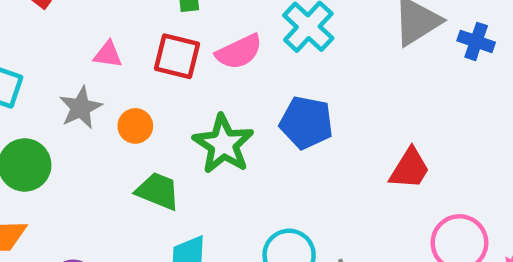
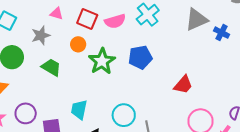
blue pentagon: (306, 123) -> (140, 57), turned -30
orange circle: (135, 126) -> (78, 44), moved
green trapezoid: (158, 191) -> (51, 67), moved

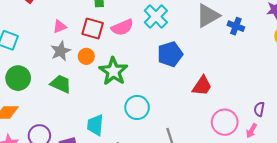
pink triangle: (56, 14) -> (60, 27), turned -32
gray star: (41, 35) -> (61, 51), moved
blue pentagon: (140, 57) -> (170, 54), moved
cyan circle: (124, 115) -> (137, 107), moved

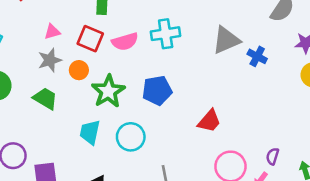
cyan cross: (156, 17) -> (166, 34), turned 30
blue pentagon: (170, 54) -> (157, 90), moved
cyan trapezoid: (95, 125) -> (90, 132), moved

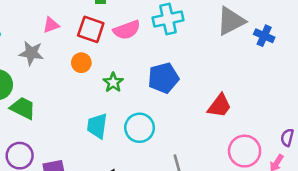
gray star: (50, 60) -> (31, 53), moved, turned 30
green star: (108, 91) -> (113, 82), size x0.6
green trapezoid: (45, 98) -> (23, 108), moved

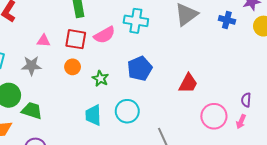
cyan cross: (168, 19) -> (136, 21), turned 30
pink triangle: (51, 25) -> (44, 41), turned 32
blue cross: (264, 36) -> (227, 20), moved

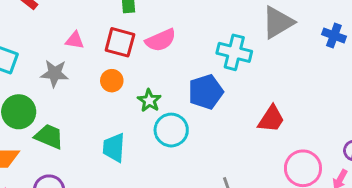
cyan cross: (136, 21) -> (234, 52), moved
cyan circle: (127, 111) -> (171, 130), moved
cyan trapezoid: (93, 115) -> (114, 148), moved

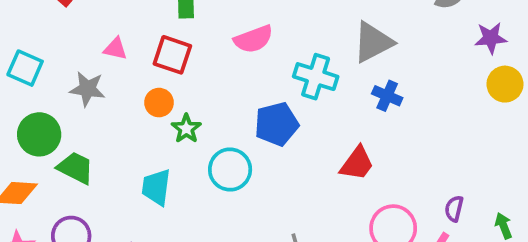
blue cross: (334, 35) -> (387, 96), moved
pink semicircle: (161, 40) -> (253, 39), moved
green star: (149, 101) -> (186, 129), moved

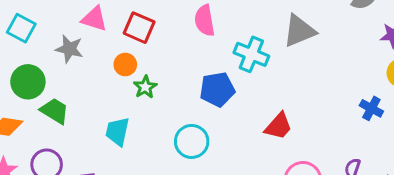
pink semicircle: (253, 39) -> (205, 20), turned 96
pink triangle: (115, 49) -> (94, 19), size x1.4
blue cross: (387, 96) -> (371, 108), moved
cyan circle: (230, 169) -> (192, 141), moved

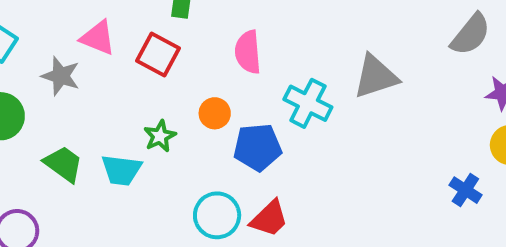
orange circle: (125, 65) -> (215, 113), moved
green trapezoid: (55, 111) -> (63, 164), moved
red trapezoid: (278, 126) -> (269, 218), moved
cyan trapezoid: (117, 132) -> (121, 170), moved, turned -100

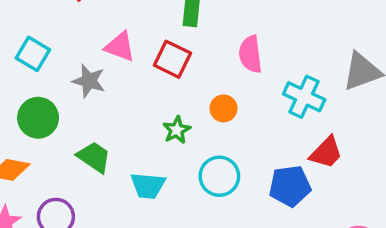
blue pentagon: (257, 147) -> (290, 186), moved
cyan trapezoid: (121, 170) -> (148, 186), moved
cyan circle: (217, 215) -> (219, 176), moved
red trapezoid: (269, 218) -> (326, 152), moved

